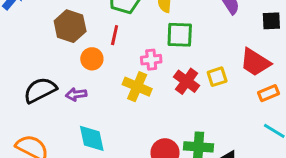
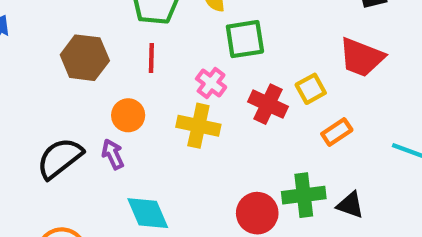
orange circle: (92, 59) -> (128, 115), moved
pink cross: (151, 60) -> (211, 83), turned -36
orange rectangle: (269, 93) -> (337, 132), moved
purple arrow: (76, 94) -> (113, 154), turned 84

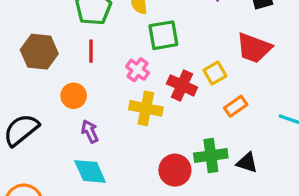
yellow cross: (198, 126) -> (146, 108), moved
purple arrow: (113, 154) -> (90, 131), moved

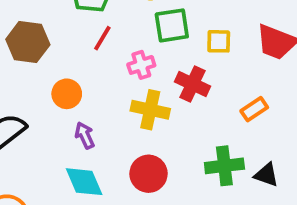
red line: (91, 51) -> (102, 38), moved, turned 30
pink cross: (138, 70) -> (141, 65), turned 35
yellow square: (215, 73) -> (219, 41), moved, turned 30
red circle: (175, 170) -> (149, 174), moved

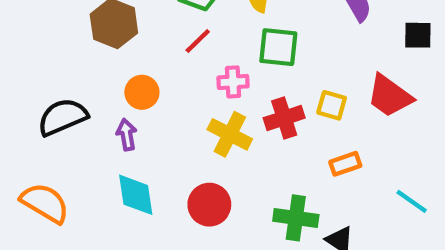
yellow square: (219, 41) -> (332, 105), moved
red cross: (192, 84) -> (284, 118), turned 32
purple arrow: (85, 135) -> (127, 135), moved

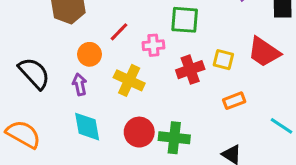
red line: (198, 41) -> (119, 32), moved
black semicircle: (63, 117) -> (34, 73), turned 72
yellow cross: (230, 134) -> (129, 80), moved
green cross: (296, 218) -> (174, 138), moved

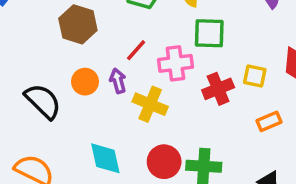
pink cross: (153, 45) -> (175, 63), size x1.4
orange circle: (89, 54) -> (85, 82), moved
purple arrow: (80, 84) -> (118, 81), moved

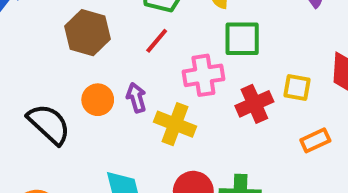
red line: (136, 50) -> (157, 41), moved

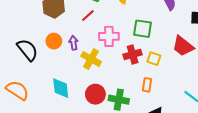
green square: (242, 39) -> (143, 29), moved
yellow square: (297, 88) -> (154, 59), moved
orange rectangle: (315, 140) -> (147, 85), moved, turned -64

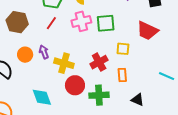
pink cross: (109, 36) -> (81, 21), moved
red cross: (133, 54) -> (99, 62), moved
red circle: (95, 94) -> (75, 85), moved

